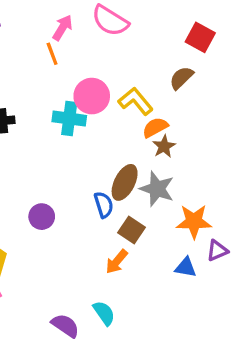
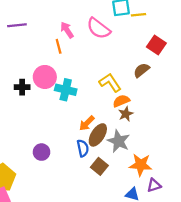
pink arrow: (63, 28) -> (67, 30), turned -70
pink circle: (92, 96) -> (45, 77), moved
orange arrow: (117, 262) -> (87, 123), moved

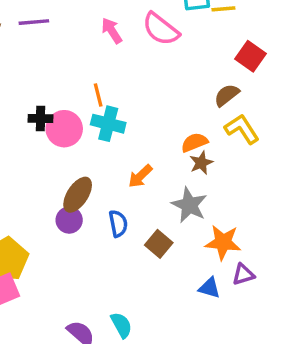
orange line: (59, 46) -> (98, 95), moved
pink circle: (45, 77) -> (64, 129), moved
yellow L-shape: (110, 83) -> (242, 129), moved
brown ellipse: (98, 135) -> (78, 195), moved
blue semicircle: (83, 148) -> (118, 224), moved

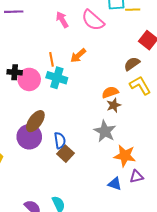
orange arrow: (140, 176) -> (78, 56), moved
purple circle: (69, 220) -> (29, 137), size x1.5
brown square: (159, 244) -> (65, 154), moved

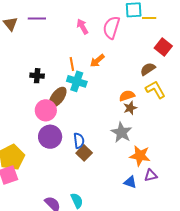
pink semicircle: (93, 20) -> (111, 28), turned 65
pink circle: (29, 79) -> (46, 110), moved
brown ellipse: (35, 121) -> (58, 97), moved

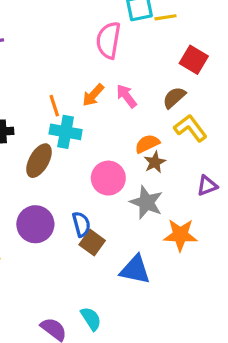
pink arrow: (82, 27) -> (126, 96), moved
pink circle: (46, 110) -> (108, 178), moved
purple triangle: (151, 175) -> (207, 186), moved
blue triangle: (130, 182) -> (135, 270), moved, size x1.5

